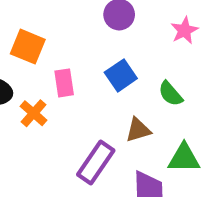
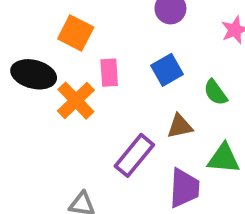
orange cross: (34, 113) -> (76, 101), size x1.4

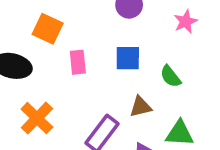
blue square: (167, 70) -> (128, 58), turned 32
orange cross: (76, 101) -> (37, 118), moved

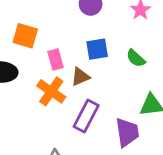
brown triangle: (141, 107) -> (80, 77), moved
orange cross: (37, 118) -> (51, 91), moved

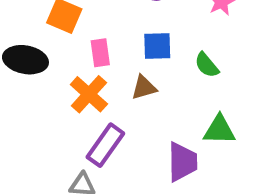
brown triangle: (80, 77) -> (144, 88), moved
purple rectangle: (86, 116) -> (105, 145), moved

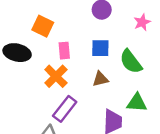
green semicircle: (207, 65) -> (131, 62), size x1.5
brown triangle: (144, 88) -> (100, 79), moved

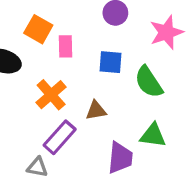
pink star: (142, 22) -> (166, 32), size x1.5
pink rectangle: (64, 51) -> (65, 46), moved
brown triangle: (100, 79) -> (96, 110), moved

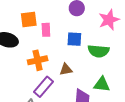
orange square: (38, 29) -> (29, 19), turned -36
green semicircle: (149, 82) -> (98, 51), turned -50
orange cross: (51, 95) -> (38, 60), turned 30

